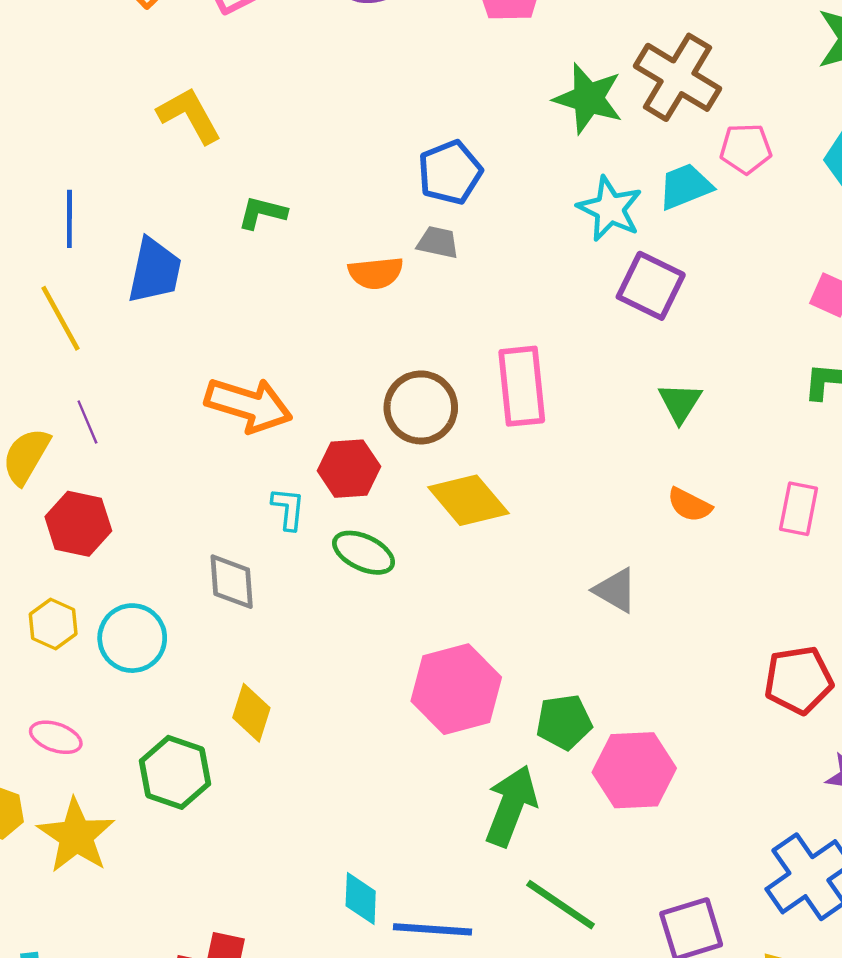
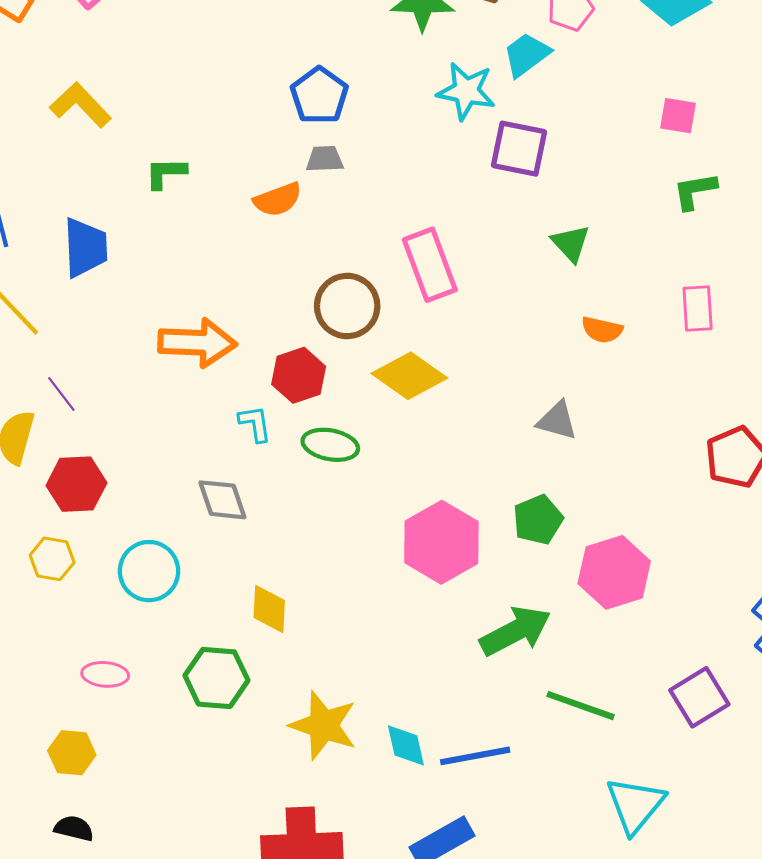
yellow hexagon: (53, 624) -> (52, 559), moved
green pentagon: (564, 722) -> (538, 520), moved
green arrow: (511, 806) -> (515, 631), turned 56
yellow star: (76, 836) -> (323, 725), moved

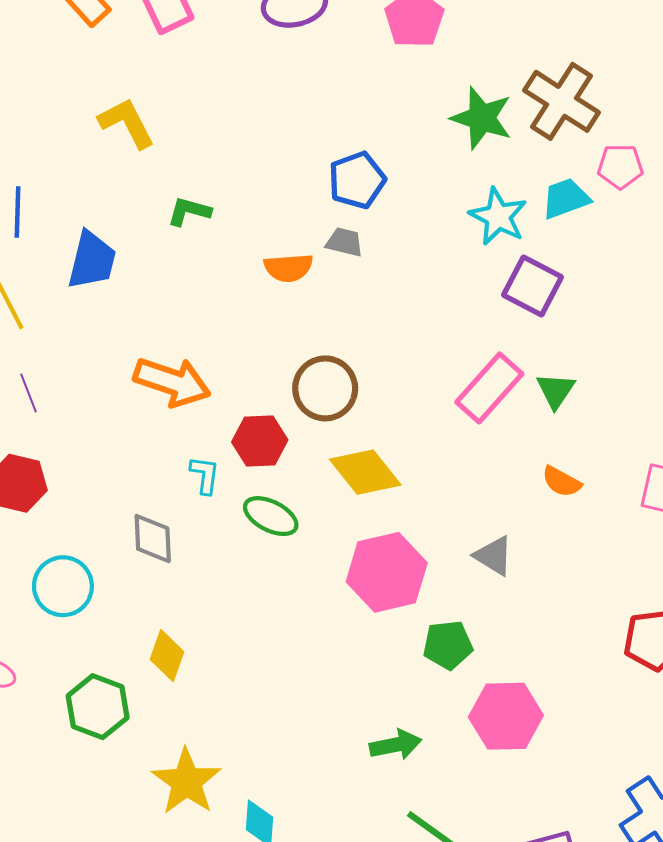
pink rectangle: (430, 265) -> (489, 388), moved, turned 46
pink hexagon: (441, 542) -> (387, 572), moved
green arrow: (515, 631) -> (396, 745), size x0.7

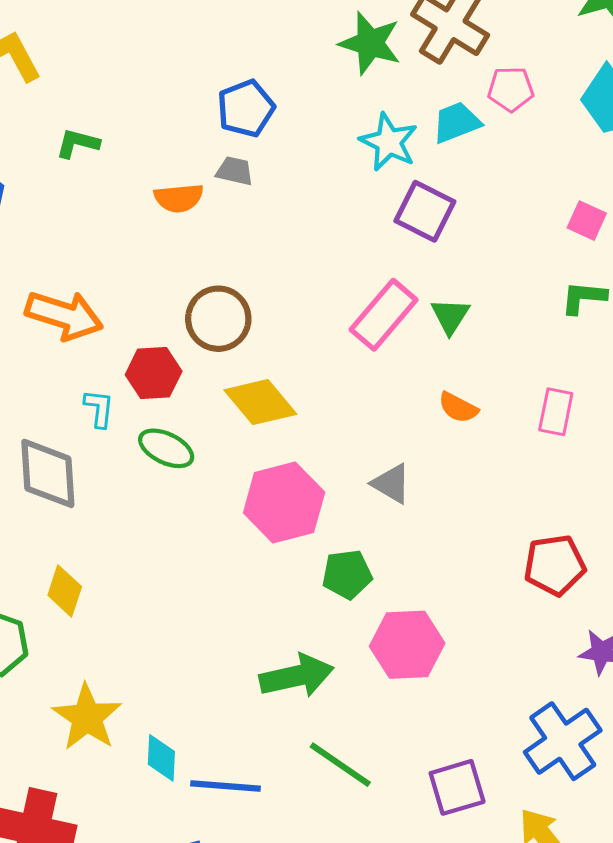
gray diamond: (153, 539) -> (48, 473), size x1.4
green arrow: (396, 745) -> (297, 676), size x1.4

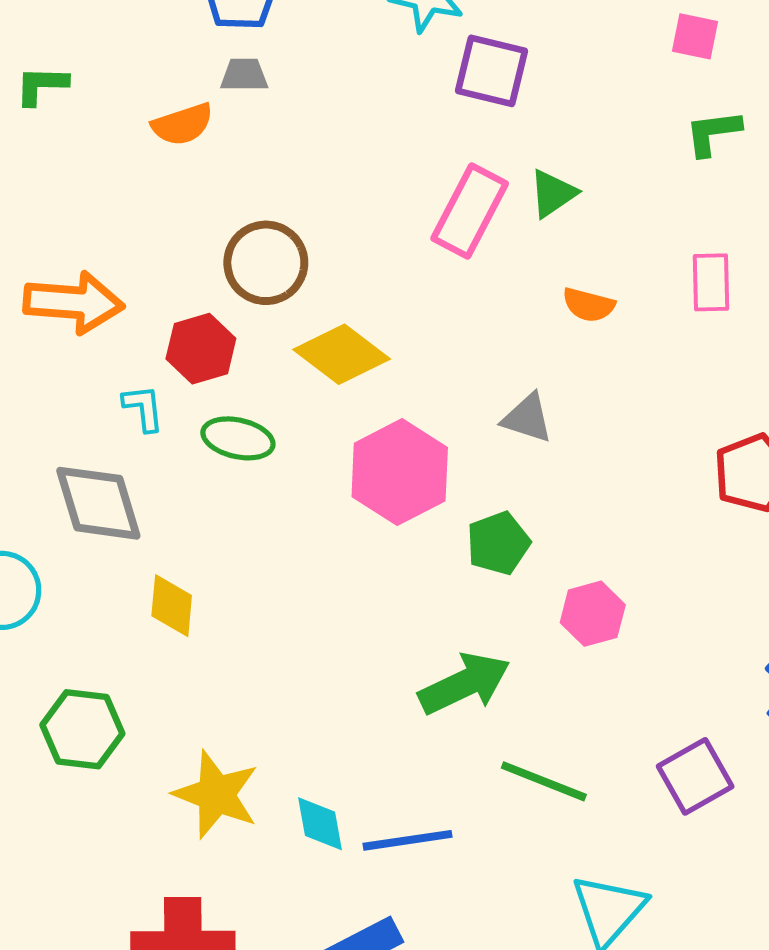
green triangle: (450, 316) -> (553, 194), turned 36
yellow diamond: (65, 591) -> (172, 606), moved
pink hexagon: (407, 645) -> (593, 614), size x0.7

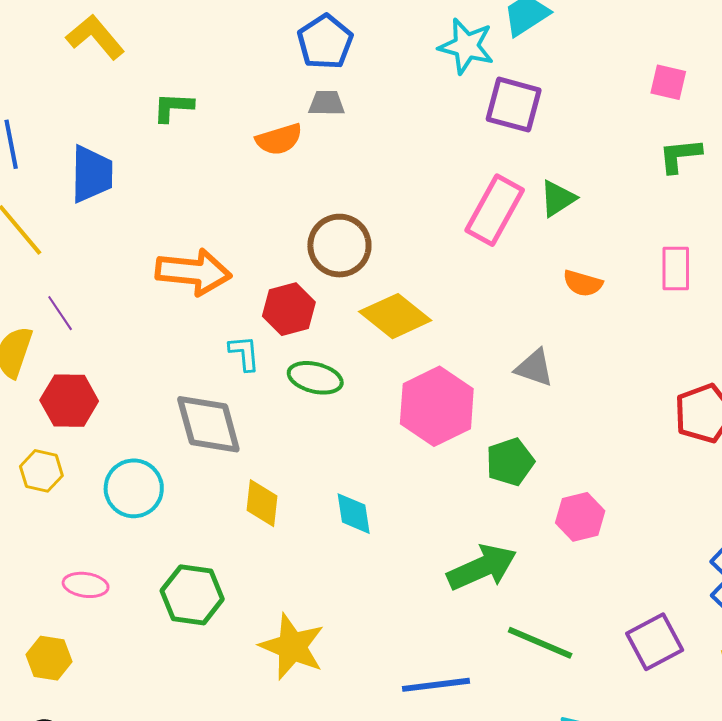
cyan diamond: (320, 824) -> (354, 514), moved

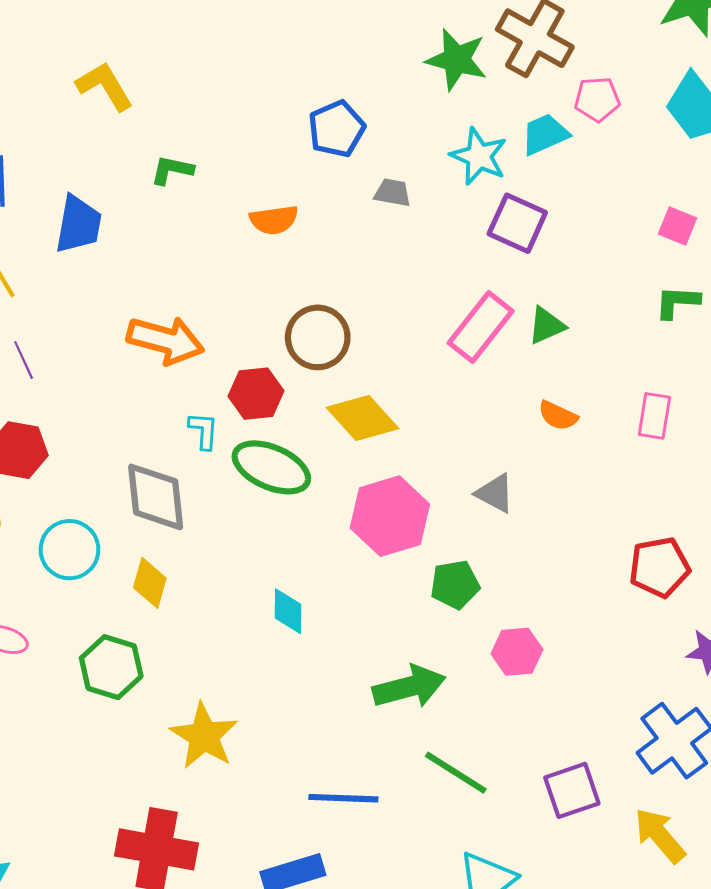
gray trapezoid: (327, 103) -> (393, 193), moved
green ellipse: (315, 378) -> (271, 467), size x1.4
yellow diamond: (262, 503) -> (150, 583), moved

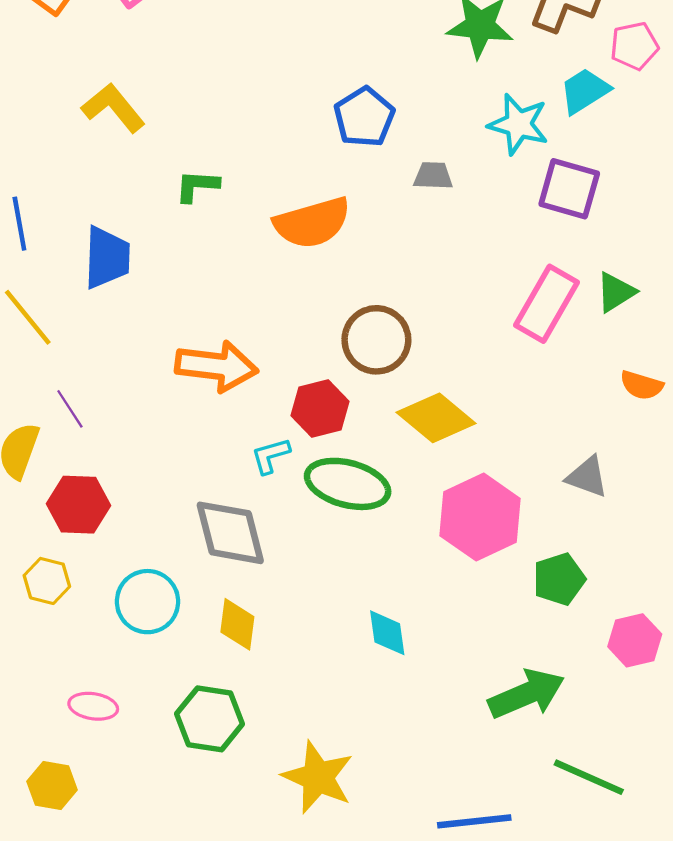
orange semicircle: (274, 220) -> (312, 223), size x1.5
cyan L-shape: (204, 431) -> (270, 456), turned -102

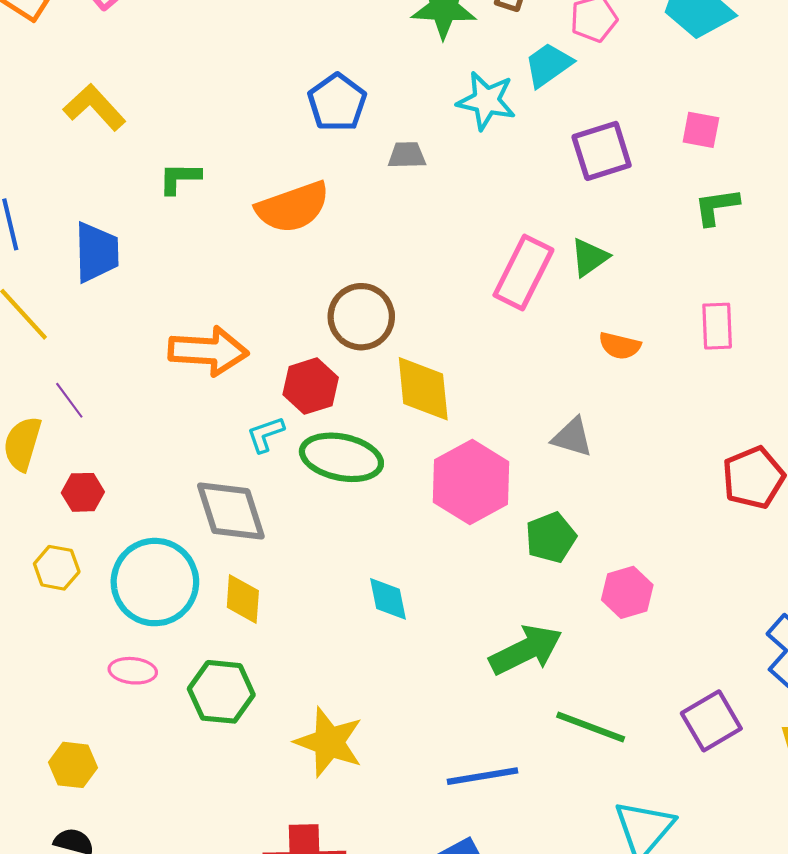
purple square: (569, 189) -> (602, 151), moved, turned -30
yellow diamond: (436, 418) -> (423, 389), turned 48
red hexagon: (79, 505) -> (83, 492), size x0.7
cyan circle: (147, 602) -> (155, 582), size x1.4
pink ellipse: (93, 706) -> (133, 671), moved

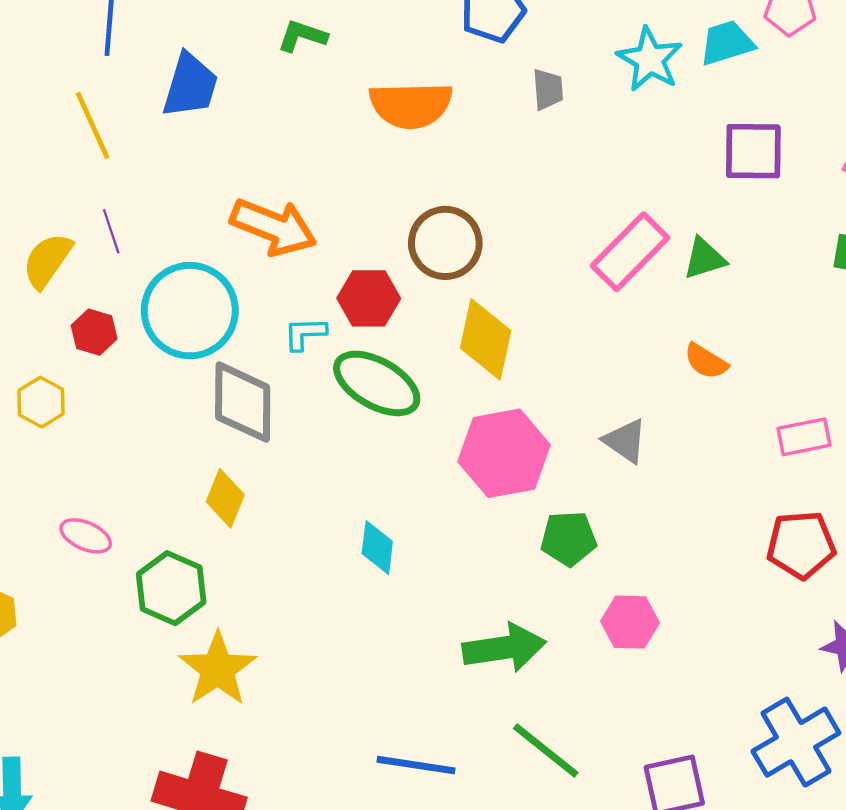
gray trapezoid: (407, 155) -> (548, 89), turned 69
pink rectangle: (717, 326) -> (804, 437), moved, turned 63
cyan circle: (155, 582) -> (190, 311), moved
yellow star: (329, 742) -> (218, 669), moved

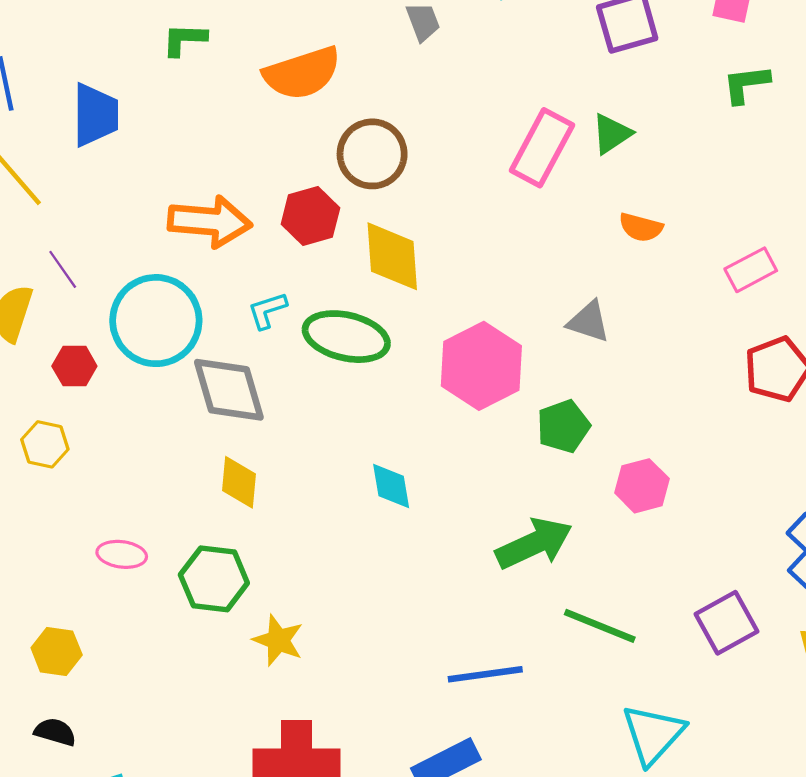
brown circle: (445, 243) -> (372, 154), moved
red hexagon: (369, 298) -> (310, 216), moved
yellow diamond: (486, 339) -> (392, 256), moved
yellow star: (218, 669) -> (278, 640), size x0.7

